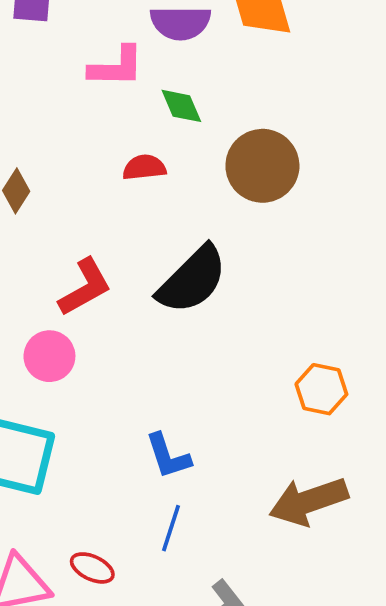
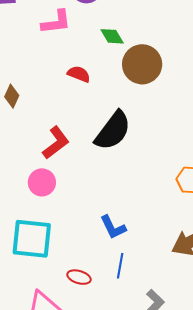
green diamond: (181, 106) -> (112, 36), moved
red semicircle: (144, 167) -> (79, 74), turned 35
red ellipse: (92, 568) -> (79, 277), moved

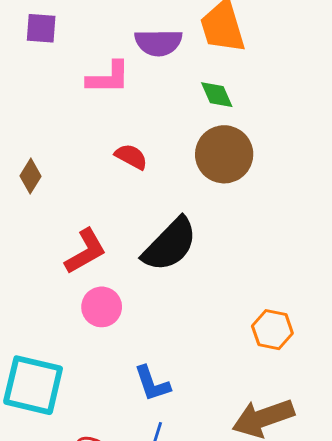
green diamond: (112, 36) -> (217, 95), moved
pink circle: (42, 182) -> (102, 307), moved

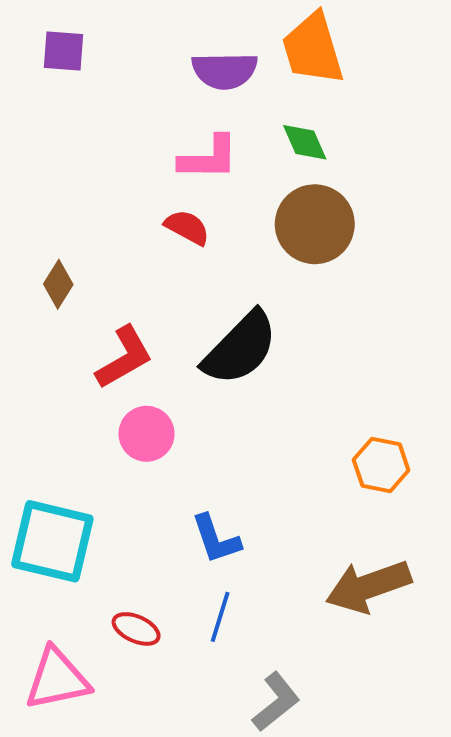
pink L-shape: (108, 78) -> (209, 158), moved
brown diamond: (31, 176) -> (58, 284), moved

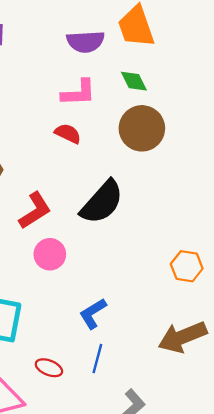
blue L-shape: (216, 539) -> (93, 313), turned 80

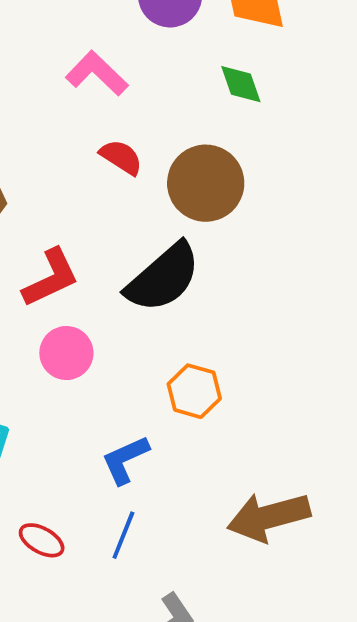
pink L-shape: (79, 93) -> (97, 73), moved, turned -141
brown circle: (142, 128) -> (206, 183), moved
orange hexagon: (187, 266) -> (194, 391), moved

